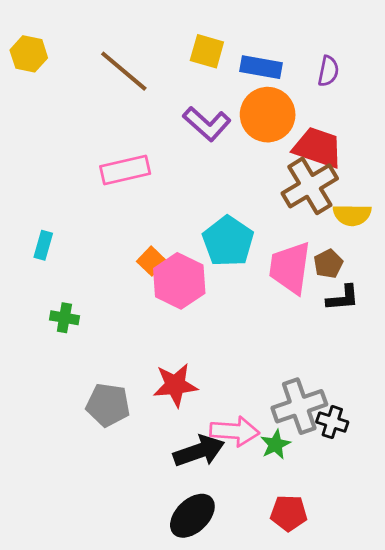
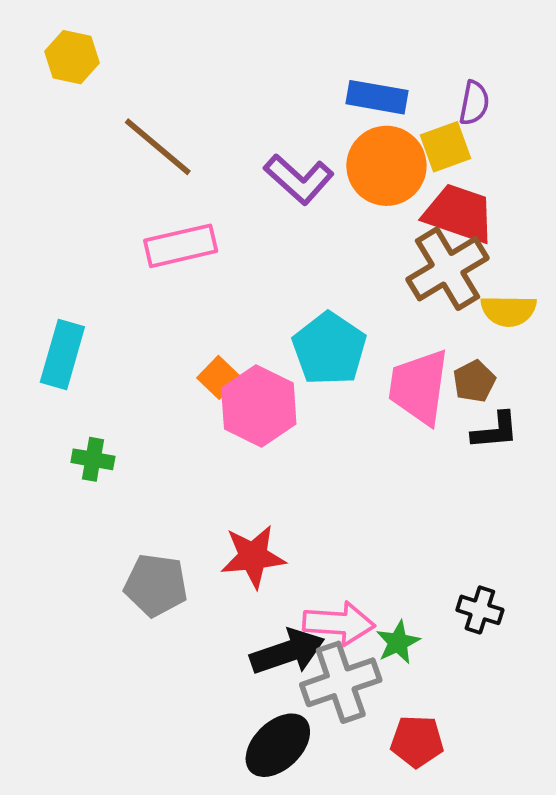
yellow square: (207, 51) -> (446, 147), moved, turned -36
yellow hexagon: (29, 54) -> (72, 57), moved
brown line: (124, 71) -> (158, 147), moved
cyan rectangle: (43, 245) -> (62, 355), size x1.6
gray cross: (299, 406) -> (341, 682), moved

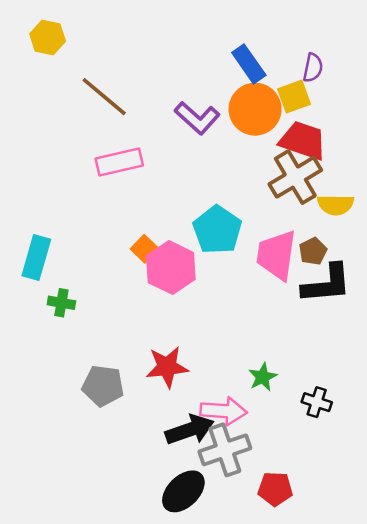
blue rectangle: (377, 97) -> (249, 64), turned 45
cyan rectangle: (62, 355) -> (36, 258), moved
black L-shape: (495, 431) -> (327, 284), size x1.6
green star: (398, 642) -> (263, 377), moved

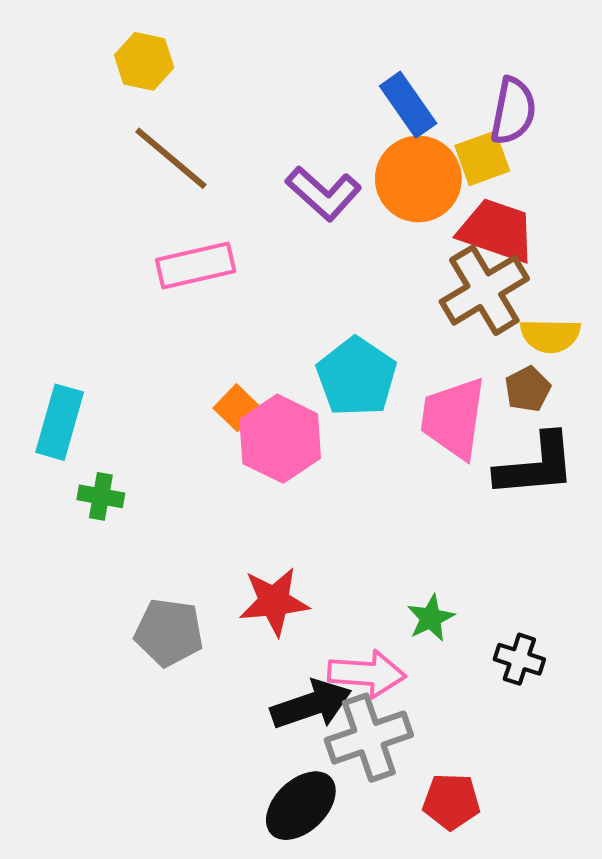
yellow hexagon: (48, 37) -> (144, 61), moved
purple semicircle: (313, 68) -> (513, 111), size x1.4
brown pentagon: (313, 251) -> (528, 389), moved

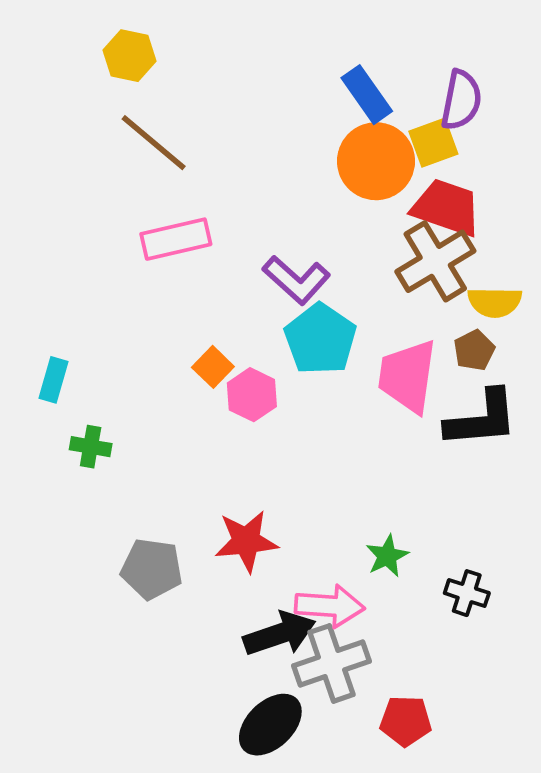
purple L-shape: (324, 193) -> (296, 280), moved
cyan rectangle: (60, 422) -> (54, 380), size x0.7
pink hexagon: (280, 439) -> (252, 395), size x0.7

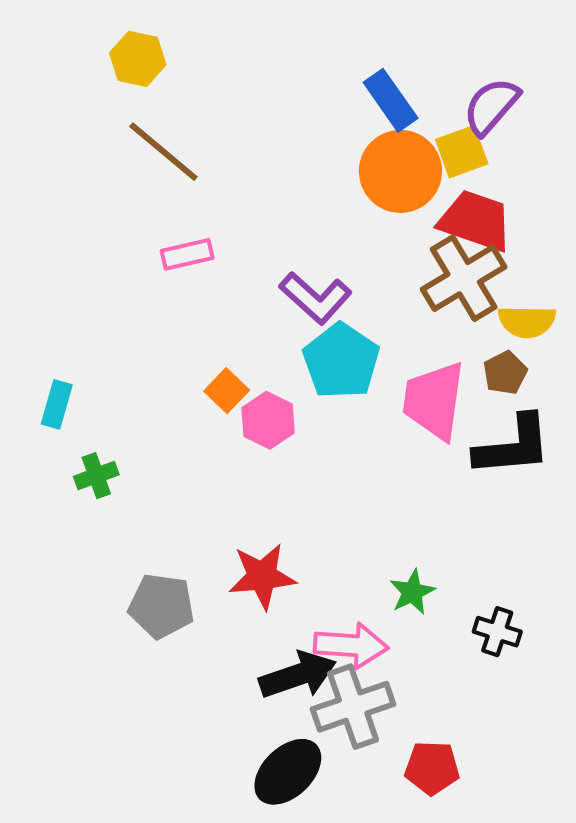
purple semicircle: (461, 100) -> (491, 106), turned -150
pink rectangle: (176, 239) -> (187, 254), size x0.7
green cross: (91, 447) -> (96, 476), turned -30

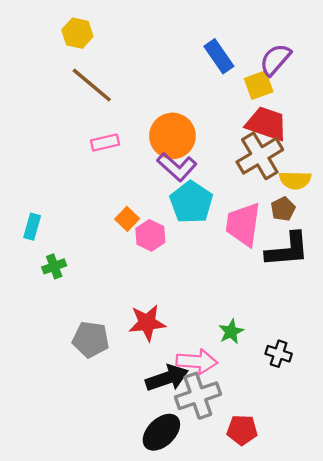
orange circle: (400, 171) -> (172, 136), moved

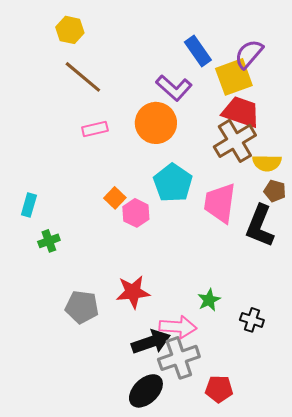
yellow square: (259, 85) -> (234, 77), size x1.4
purple L-shape: (177, 167) -> (174, 88), moved
brown pentagon: (283, 209) -> (275, 191), moved, turned -30
black L-shape: (287, 250) -> (260, 226), turned 117

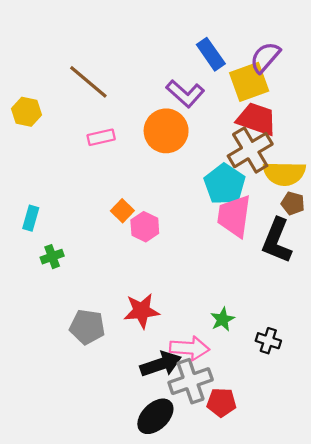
yellow hexagon: (70, 30) -> (27, 112), moved
yellow semicircle: (267, 163) -> (284, 173), size x1.4
cyan pentagon: (173, 183) -> (225, 184), moved
red pentagon: (219, 389) -> (221, 402), moved

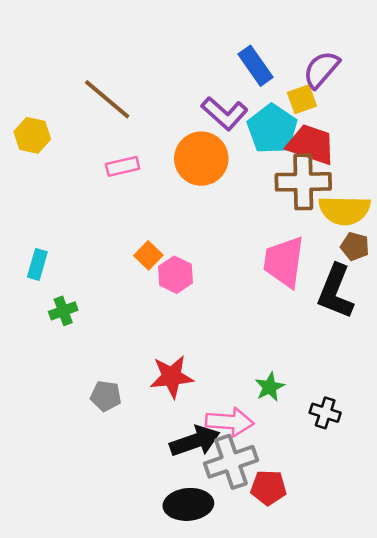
yellow square: (249, 82) -> (302, 99), size x0.6
brown cross: (250, 150) -> (303, 182), turned 30
cyan pentagon: (225, 184) -> (272, 129), moved
gray pentagon: (87, 327) -> (106, 396), size x0.7
black ellipse: (155, 416) -> (188, 504), turned 39

